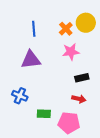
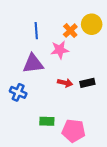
pink star: (71, 52) -> (60, 50), moved
blue cross: (20, 96) -> (18, 92), moved
red arrow: (79, 99) -> (65, 83), moved

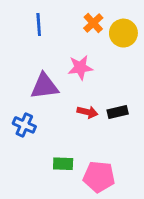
blue line: (36, 31) -> (39, 24), moved
orange cross: (70, 31) -> (93, 23), moved

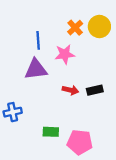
orange cross: (93, 23) -> (75, 28), moved
blue line: (39, 24) -> (38, 40), moved
blue cross: (24, 125) -> (13, 112), moved, turned -36

